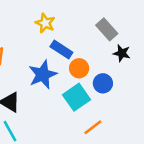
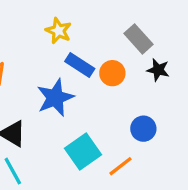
orange circle: (79, 68) -> (112, 73), moved
blue circle: (103, 83) -> (143, 129), moved
cyan square: (77, 97) -> (83, 152), moved

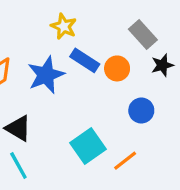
black star: (158, 70) -> (162, 65), turned -30
blue star: (55, 98) -> (46, 75), moved
blue circle: (143, 129) -> (141, 111), moved

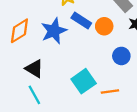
orange line: (125, 161) -> (110, 91), turned 30

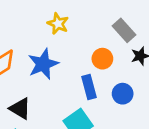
blue rectangle: (81, 20) -> (89, 87), moved, turned 42

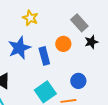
blue rectangle: (89, 87) -> (44, 56), moved
blue circle: (123, 94) -> (78, 81), moved

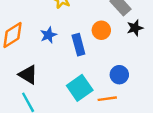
blue star: (19, 48) -> (48, 35), size x0.6

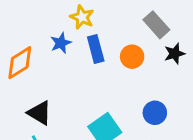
blue star: (48, 35) -> (61, 43), moved
blue rectangle: (78, 45) -> (96, 49), moved

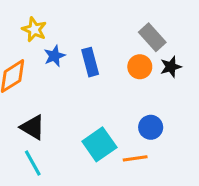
yellow star: (82, 17) -> (34, 29), moved
orange circle: (132, 57) -> (140, 67), moved

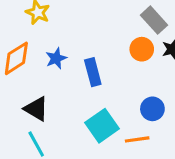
blue star: (54, 56) -> (56, 58), moved
blue rectangle: (90, 62) -> (93, 72), moved

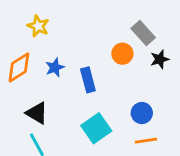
orange circle: (142, 49) -> (122, 54), moved
orange line: (137, 139) -> (146, 141), moved

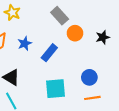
gray rectangle: (143, 33) -> (60, 16), moved
blue rectangle: (88, 80) -> (49, 53), turned 54
cyan square: (96, 128) -> (55, 89), turned 30

